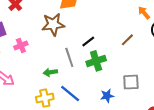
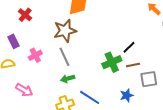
brown line: (127, 40) -> (133, 65), moved, turned 40
black line: (88, 41) -> (129, 47), moved
gray line: (69, 57) -> (64, 57), moved

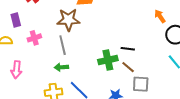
black line: (129, 47) -> (128, 49), turned 40
brown line: (133, 65) -> (128, 67), turned 40
pink arrow: (24, 90) -> (16, 70), turned 54

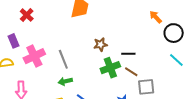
brown star: (68, 20) -> (100, 45), moved, size x0.6
pink cross: (34, 38) -> (34, 56), size x1.5

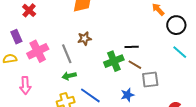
brown star: (100, 45) -> (85, 39), moved

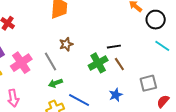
brown line: (135, 65) -> (119, 64), turned 32
gray square: (150, 79) -> (148, 83), moved

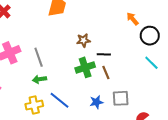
brown star: (66, 44) -> (83, 40), moved
gray square: (148, 83) -> (121, 98), moved

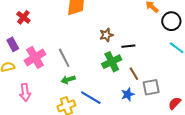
brown line: (106, 73) -> (134, 74), moved

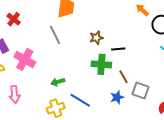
pink cross: (35, 57) -> (25, 59), turned -30
gray line: (64, 58) -> (55, 35), moved
green cross: (112, 62) -> (101, 64), turned 30
gray square: (151, 87) -> (141, 90), turned 30

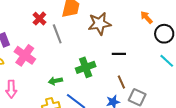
red cross: (14, 19) -> (39, 19), moved
brown star: (96, 38) -> (99, 24), moved, size x1.6
green cross: (101, 64) -> (86, 67), moved, turned -30

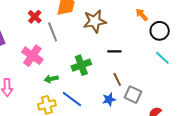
pink cross: (25, 55) -> (32, 56), moved

